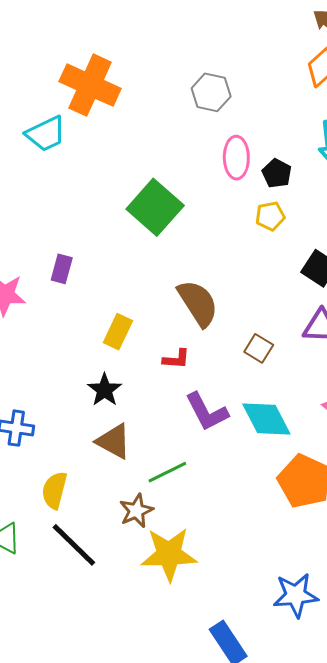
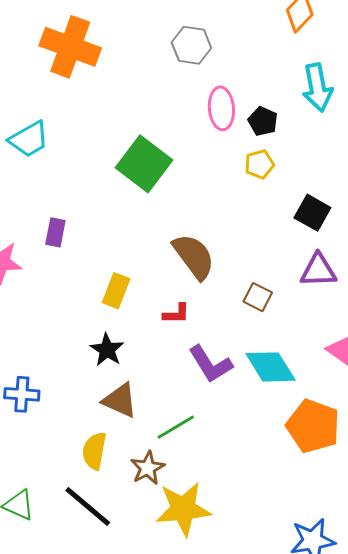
cyan trapezoid: (46, 134) -> (29, 139), moved
yellow semicircle: (54, 490) -> (94, 451), moved

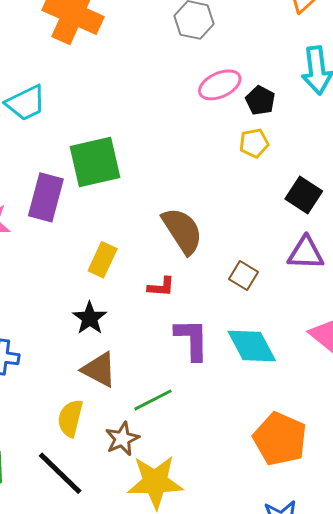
pink ellipse: (221, 108) -> (220, 85), turned 66
green square: (144, 164) -> (95, 162), moved, turned 36
purple rectangle: (55, 232) -> (46, 197), size x1.6
purple L-shape: (210, 364) -> (192, 339), turned -153
orange pentagon: (313, 426) -> (280, 439), moved

